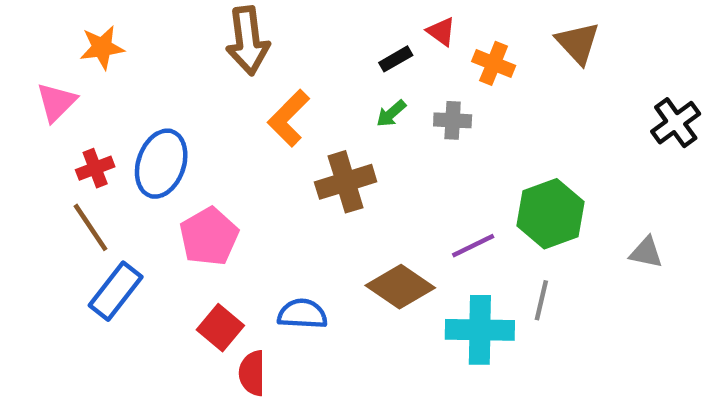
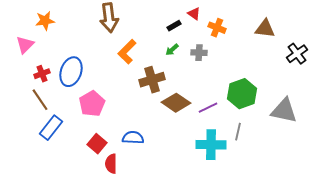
brown triangle: (578, 43) -> (265, 29), moved, turned -40
gray triangle: (646, 252) -> (284, 111), size x1.8
brown diamond: (400, 287) -> (176, 103), moved

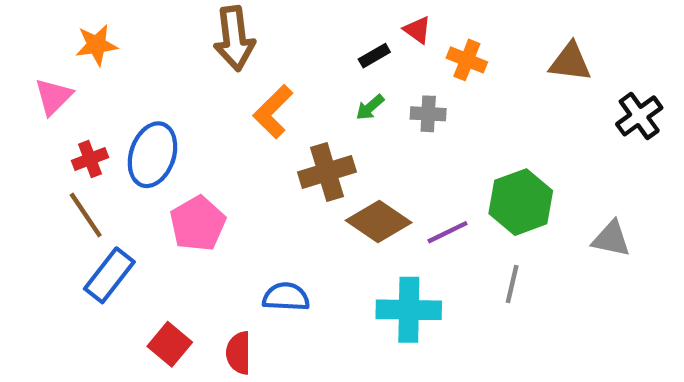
gray triangle: (284, 111) -> (611, 239), size x0.7
red square: (97, 144) -> (170, 344), moved
cyan cross: (211, 145) -> (409, 310), moved

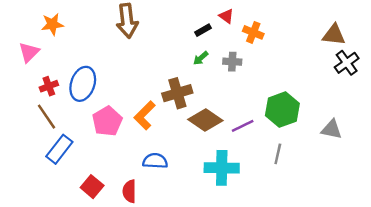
brown triangle: (570, 62) -> (334, 35), moved
orange L-shape: (273, 112) -> (145, 115), moved

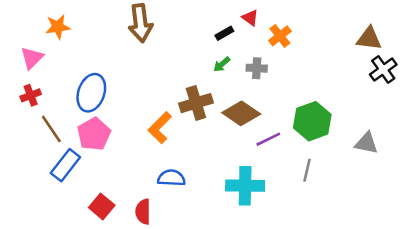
orange cross: (253, 32) -> (280, 36), turned 30
red cross: (49, 86) -> (31, 95), moved
brown diamond: (205, 120) -> (241, 113), moved
pink pentagon: (107, 121) -> (94, 134), moved

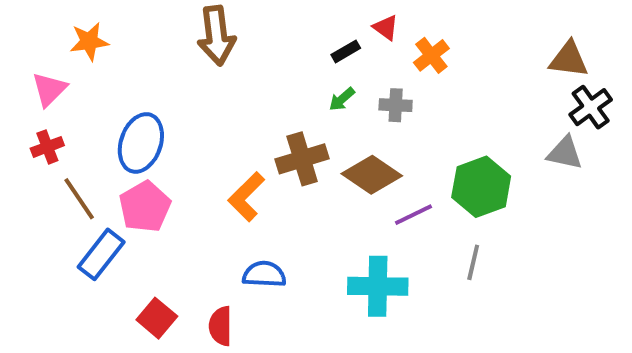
gray triangle: (366, 143) -> (565, 153), moved

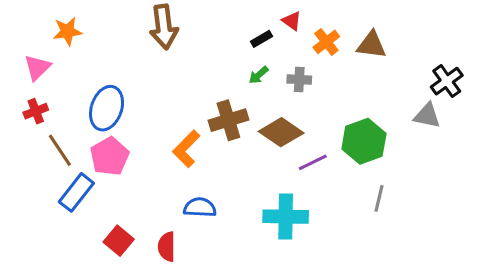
brown triangle: (569, 59) -> (371, 45), moved
gray line: (473, 262) -> (379, 198), moved

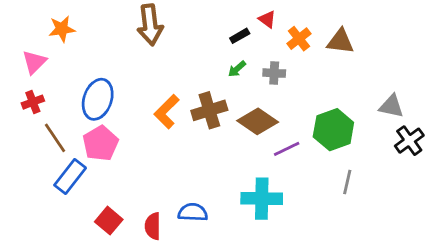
black cross: (447, 81) -> (409, 141), moved
orange L-shape: (186, 149) -> (167, 112), moved
blue semicircle: (200, 207) -> (193, 212), moved

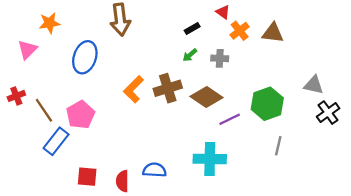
red triangle: (267, 19) -> (223, 12), moved
blue ellipse: (98, 99) -> (85, 57), moved
red cross: (33, 102) -> (16, 96), moved
red square: (109, 221) -> (87, 177), turned -35

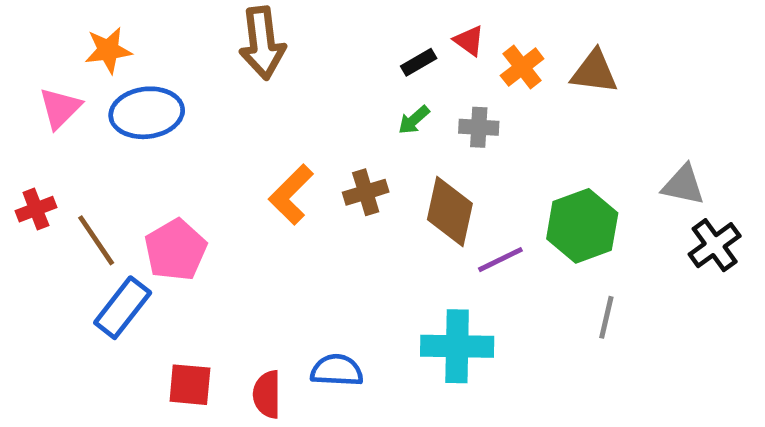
red triangle: (223, 12) -> (469, 41), moved
blue ellipse: (85, 57) -> (147, 113), moved, turned 64
brown cross: (168, 88) -> (366, 192), size x0.7
brown diamond: (206, 97) -> (450, 211), turned 68

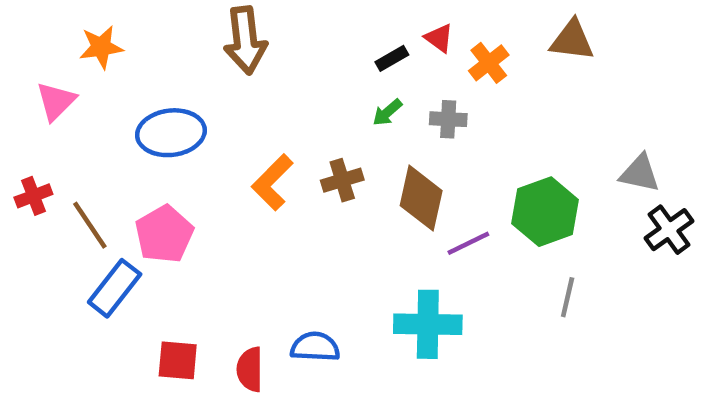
brown triangle: (594, 72) -> (572, 40), moved
blue ellipse: (147, 113) -> (171, 133), moved

